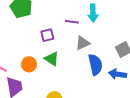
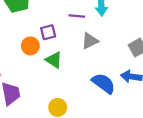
orange circle: (29, 64) -> (30, 46), moved
blue semicircle: (95, 65) -> (104, 83), moved, turned -40

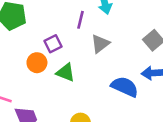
purple line: (77, 16) -> (80, 20), turned -70

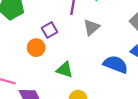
green triangle: (66, 73) -> (65, 70), moved

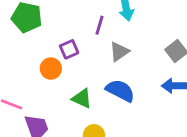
blue semicircle: (116, 64) -> (120, 91), moved

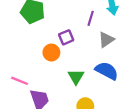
green triangle: (82, 99) -> (76, 77), turned 35

